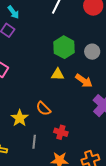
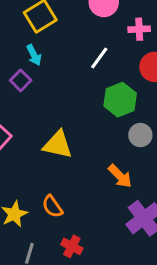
green hexagon: (64, 47) -> (120, 100), moved
yellow triangle: (58, 74) -> (58, 145), moved, size x1.5

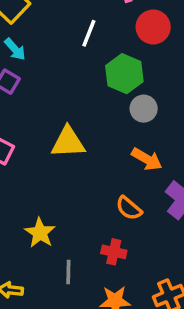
gray circle: (140, 135) -> (144, 109), moved
orange semicircle: (52, 206) -> (129, 208), moved

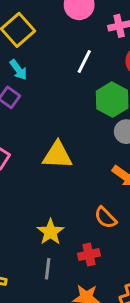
yellow star: (40, 233) -> (50, 232), moved
red cross: (114, 252) -> (89, 255), turned -30

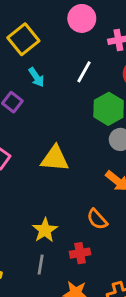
cyan arrow: (18, 70) -> (36, 77), moved

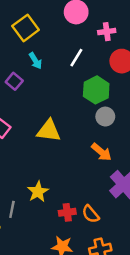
orange semicircle: (97, 219) -> (91, 214), moved
gray line: (41, 265) -> (12, 209), moved

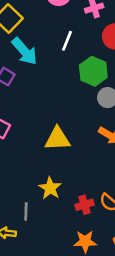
cyan arrow: (35, 61) -> (25, 51), size x1.6
yellow triangle: (49, 131) -> (57, 139), moved

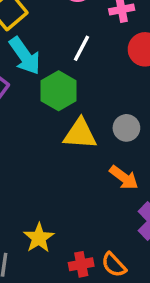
green hexagon: (93, 71) -> (59, 91), moved
yellow triangle: (57, 139) -> (80, 134), moved

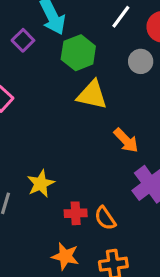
white line: (82, 48) -> (121, 17), moved
gray circle: (126, 128) -> (141, 61), moved

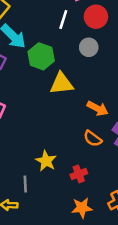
orange semicircle: (105, 218) -> (93, 139), moved

